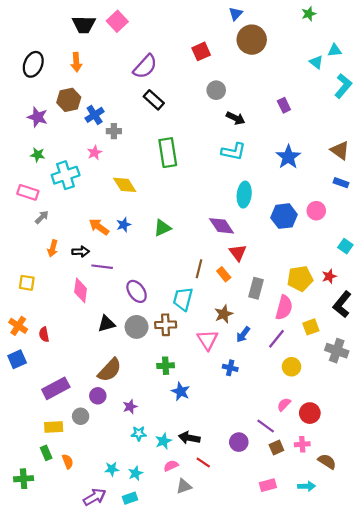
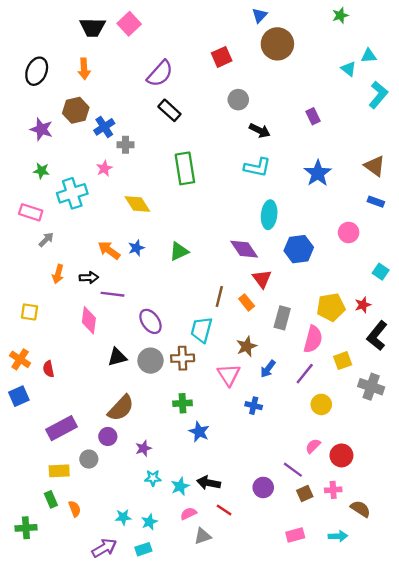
blue hexagon: (284, 216) -> (299, 249), moved

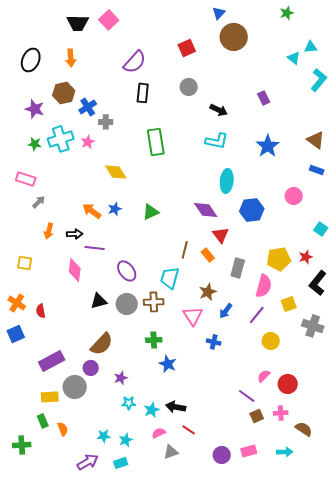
gray circle: (238, 100) -> (189, 87), moved
black rectangle: (169, 110) -> (143, 93), turned 54
cyan cross: (72, 193) -> (61, 139), moved
gray circle: (89, 459) -> (75, 387), size x1.5
purple circle: (263, 487) -> (222, 455), moved

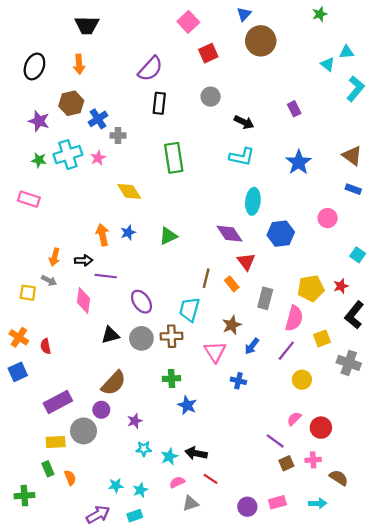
pink square: (109, 20) -> (188, 22), moved
gray arrow: (39, 202) -> (49, 280), moved, turned 72
orange arrow: (92, 211) -> (102, 235), turned 42

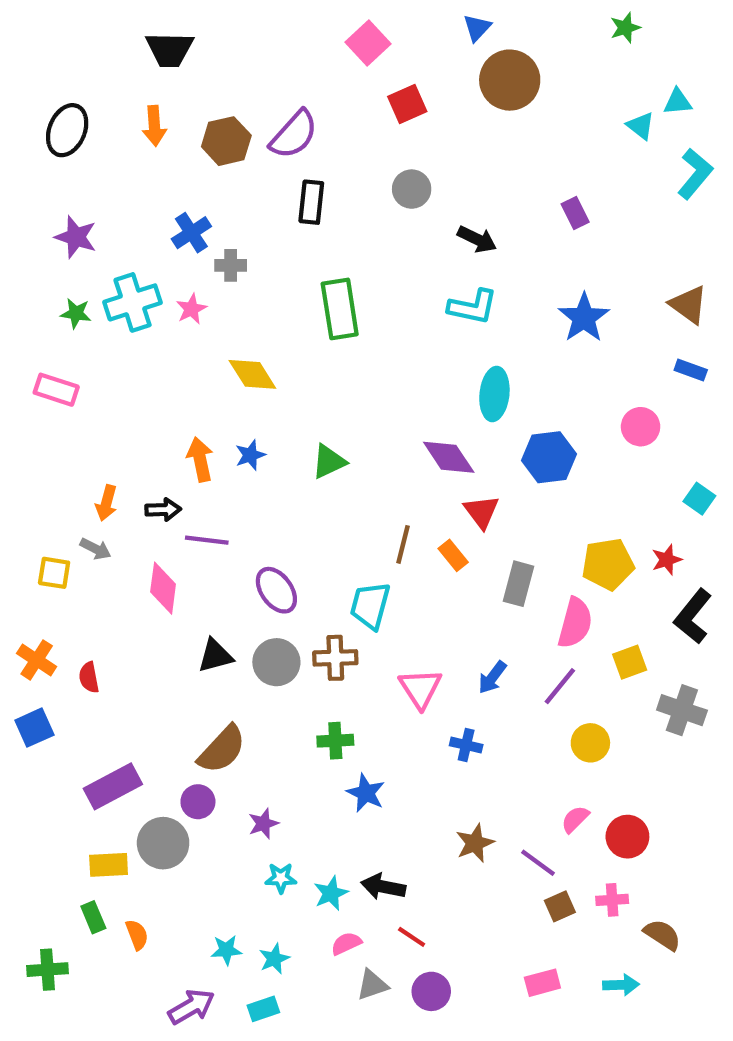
brown hexagon: (71, 103) -> (226, 141), moved
brown star: (232, 325) -> (475, 843), moved
purple circle: (247, 507) -> (431, 991), moved

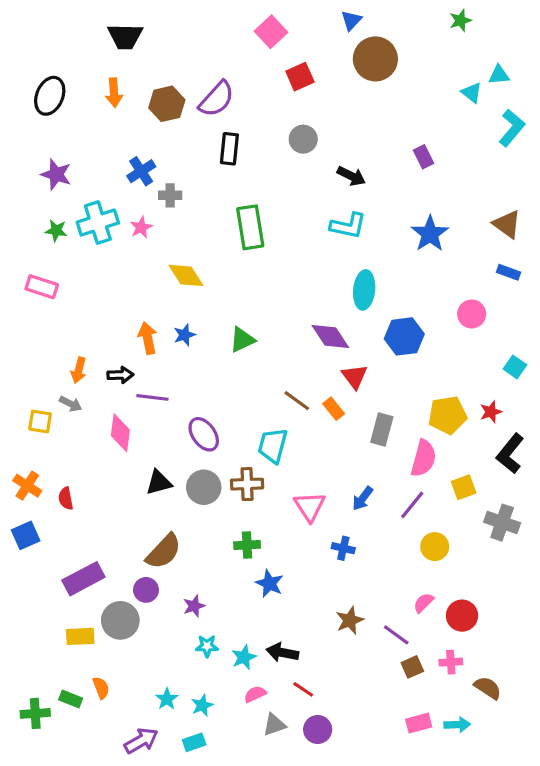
brown line: (403, 544) -> (297, 401), turned -68
green rectangle: (93, 917) -> (71, 699), moved, turned -45
cyan star: (226, 950) -> (167, 699), turned -30
pink rectangle: (542, 983) -> (419, 723), moved

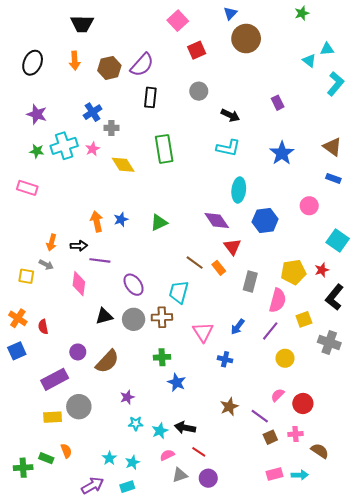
yellow diamond: (186, 275) -> (123, 165), moved
cyan square: (515, 367) -> (338, 240), size x1.5
purple circle: (146, 590) -> (78, 352), moved

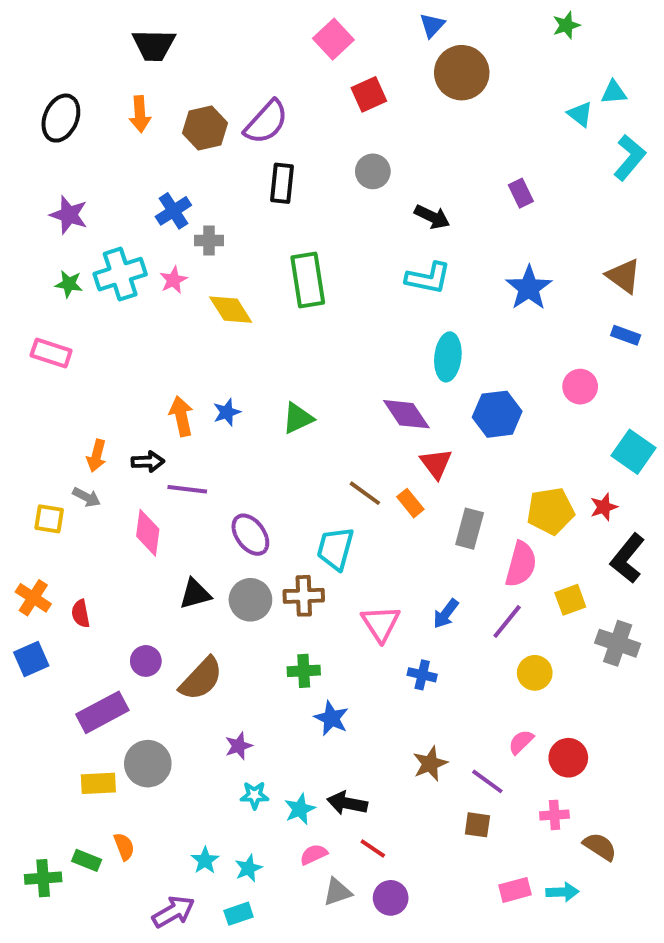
brown square: (270, 437) -> (477, 825), moved, turned 32

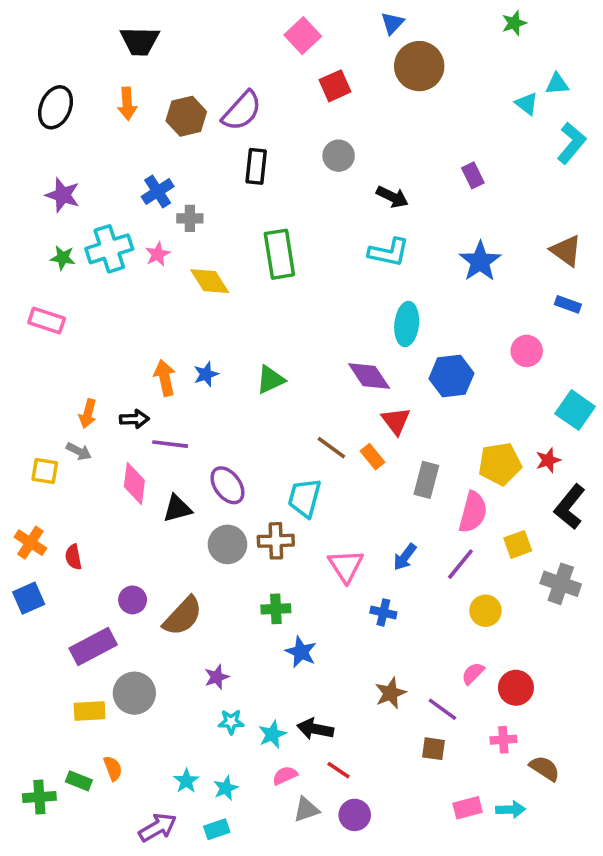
black triangle: (195, 594) -> (177, 509), moved

